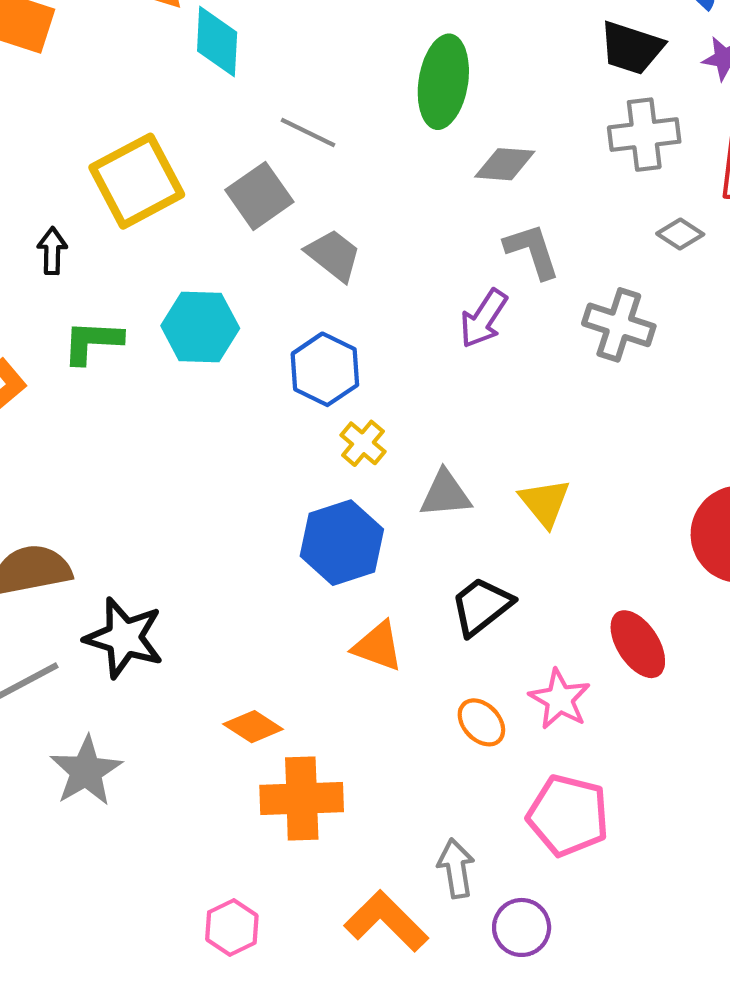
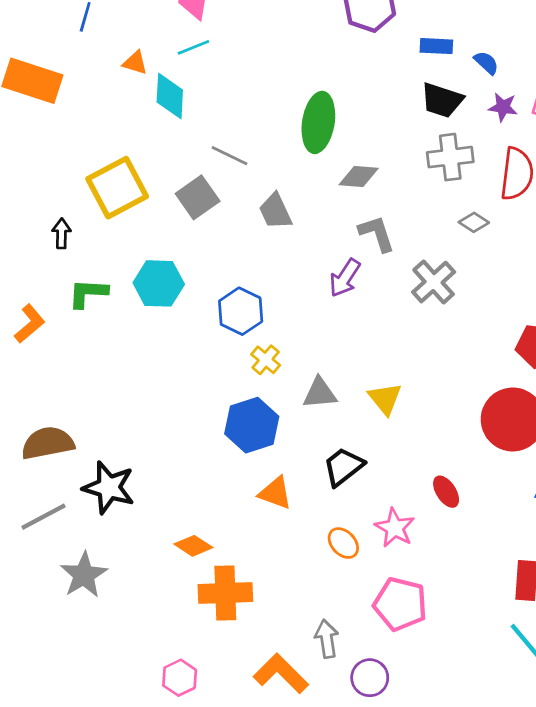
gray trapezoid: (333, 255) -> (275, 211), moved, turned -153
gray cross: (619, 325) -> (434, 282), turned 30
red ellipse: (638, 644) -> (446, 492), size x0.7

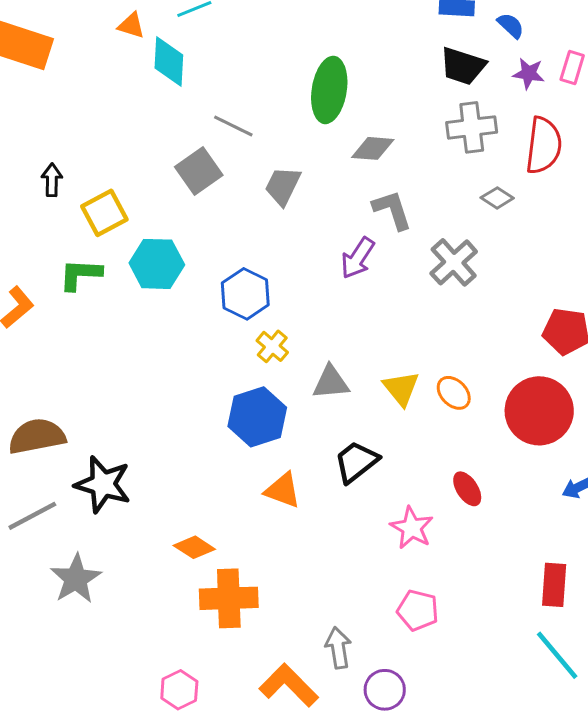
yellow square: (117, 188) -> (104, 213), moved, size x0.7
gray trapezoid: (275, 211) -> (283, 186), turned 51
black arrow: (62, 233) -> (52, 180), moved
orange ellipse: (343, 543) -> (454, 393), moved
pink pentagon: (400, 604) -> (418, 610), size x0.7

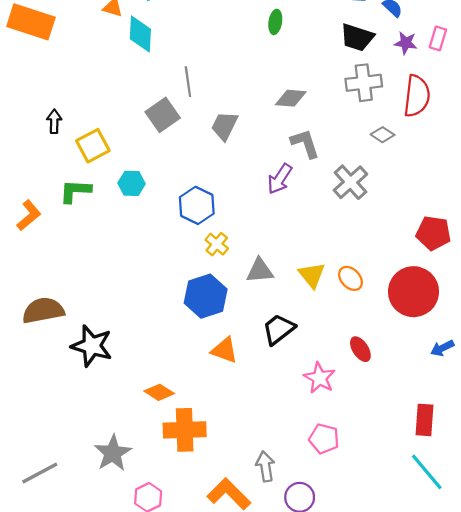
green ellipse: (329, 90) -> (275, 22), moved, size x0.5
gray line: (233, 126) -> (188, 82), turned 56
cyan hexagon: (157, 264) -> (132, 183), size x0.7
gray line: (32, 516) -> (40, 473), moved
gray star: (76, 579) -> (113, 453), moved

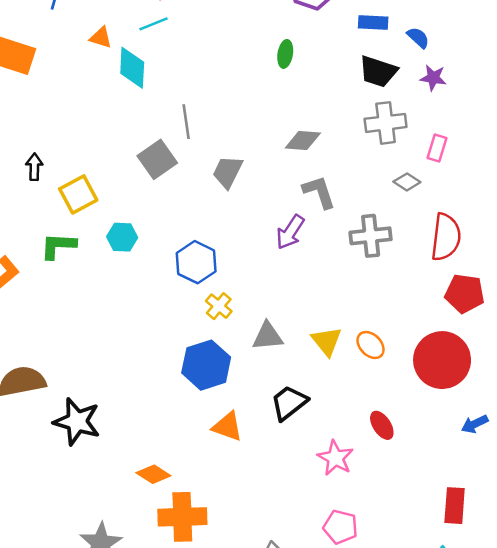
pink rectangle: (438, 38) -> (437, 148), moved
red semicircle: (417, 96) -> (446, 237), moved
gray cross: (350, 182) -> (371, 236), turned 36

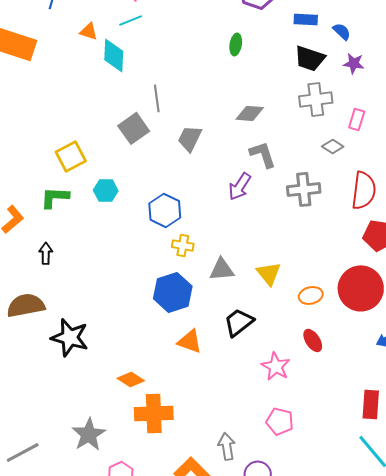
black arrow: (34, 167) -> (46, 253), moved
yellow cross: (219, 306) -> (183, 245), turned -30
orange ellipse: (371, 345) -> (311, 295), moved, turned -60

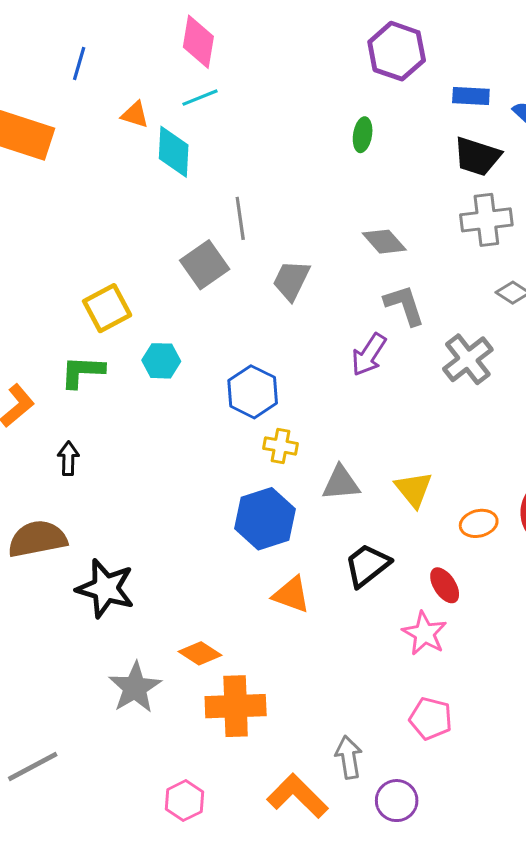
gray diamond: (250, 113) -> (384, 242), turned 44
gray cross: (304, 189) -> (468, 359), turned -32
red ellipse: (313, 340) -> (445, 585), moved
gray star: (89, 434) -> (135, 688), moved

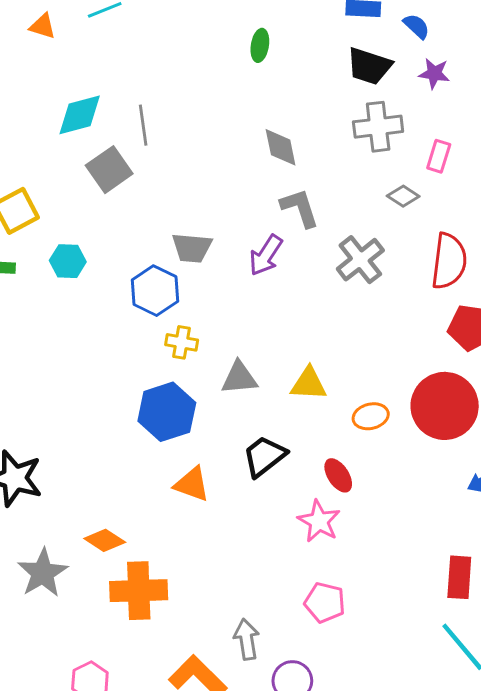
cyan diamond: (174, 152) -> (80, 115), moved, turned 72
gray diamond: (384, 242) -> (281, 147), turned 30
gray trapezoid: (291, 280) -> (192, 248), moved, turned -111
yellow triangle: (414, 489) -> (309, 384), turned -48

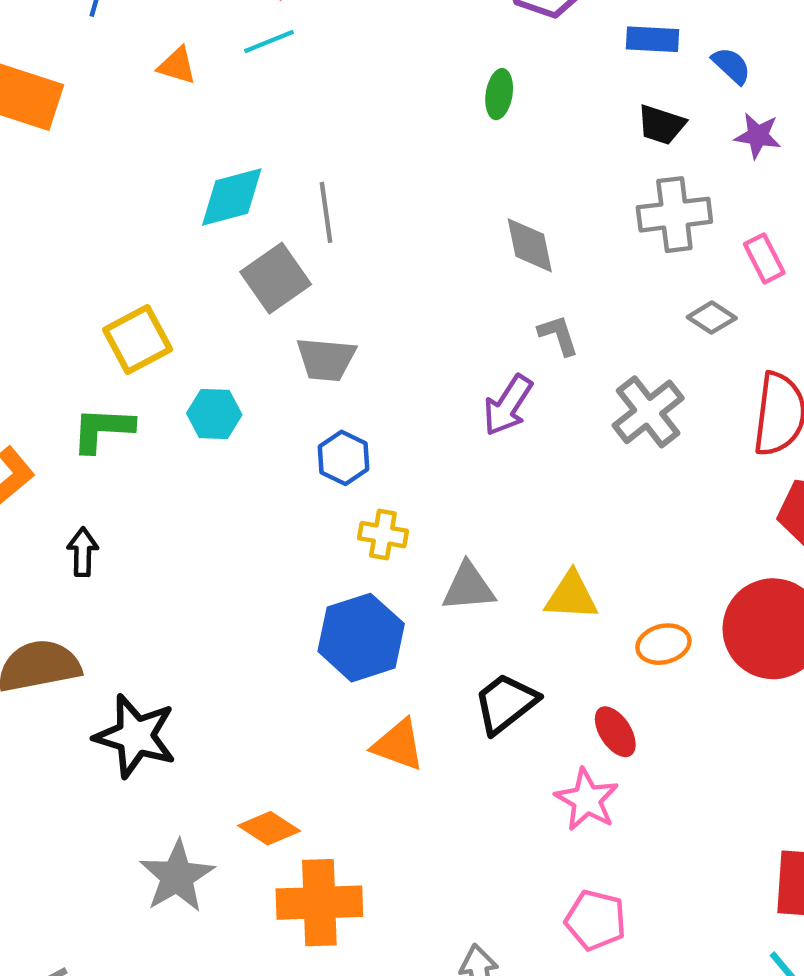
black trapezoid: (369, 66) -> (661, 125), size x0.7
pink rectangle: (439, 156) -> (764, 258), turned -44
gray L-shape: (300, 208) -> (558, 335), size x0.7
gray trapezoid: (192, 248) -> (326, 359), moved
blue hexagon: (155, 291) -> (344, 458), size x0.7

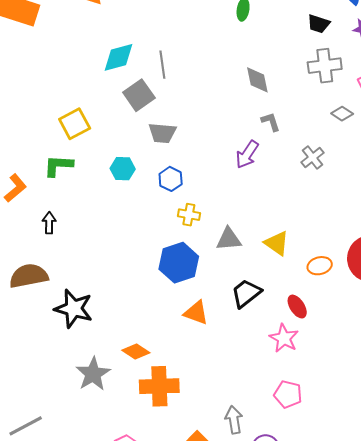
gray cross: (648, 412) -> (312, 157), size x0.7
cyan hexagon: (214, 414) -> (123, 169), moved
yellow triangle: (571, 596) -> (277, 243), turned 32

